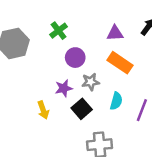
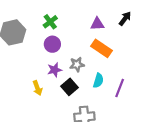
purple circle: (75, 58) -> (52, 44), moved

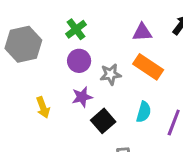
gray star: (77, 64) -> (111, 74), moved
yellow arrow: (37, 88) -> (43, 107), moved

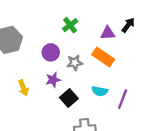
green cross: (76, 29) -> (70, 25), moved
purple triangle: (142, 32) -> (108, 33), moved
cyan semicircle: (144, 112) -> (100, 91), turned 84

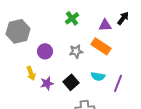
purple circle: (51, 52) -> (45, 51), moved
purple star: (53, 80) -> (47, 83), moved

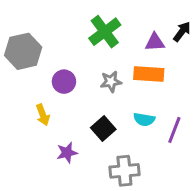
green cross: (72, 18) -> (105, 32), size x1.5
orange rectangle: (101, 46) -> (149, 74), turned -30
purple star: (47, 83) -> (67, 153), moved

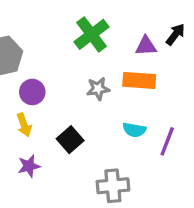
purple circle: (64, 82) -> (32, 92), moved
black square: (103, 128) -> (70, 140), moved
purple star: (67, 153) -> (29, 166), moved

